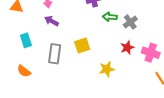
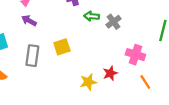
red star: (127, 48) -> (110, 73), moved
yellow star: (107, 69) -> (88, 82), moved

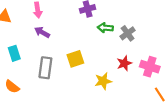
red star: (110, 73) -> (124, 63), moved
yellow star: (88, 82) -> (103, 81), moved

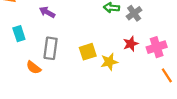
yellow square: (75, 59) -> (88, 52), moved
pink cross: (150, 67) -> (157, 47), turned -36
orange semicircle: (12, 87) -> (34, 67), moved

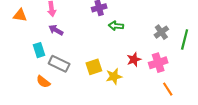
gray cross: (134, 13) -> (161, 32), moved
cyan rectangle: (19, 34) -> (39, 50), moved
gray rectangle: (51, 48) -> (59, 64), turned -72

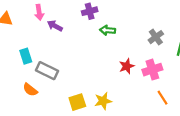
purple arrow: (56, 30) -> (55, 26), moved
yellow square: (94, 67) -> (77, 102), moved
yellow star: (114, 76) -> (103, 101), moved

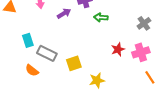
purple arrow: (55, 26) -> (64, 13), moved, turned 120
yellow square: (77, 102) -> (74, 63), moved

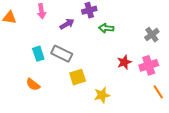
cyan rectangle: (28, 40) -> (38, 54), moved
gray rectangle: (47, 53) -> (62, 54), moved

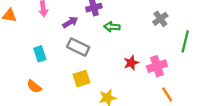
gray cross: (152, 35) -> (160, 19), moved
gray rectangle: (62, 54) -> (78, 47), moved

